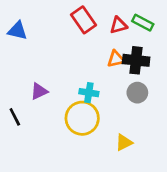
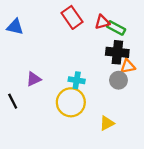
green rectangle: (143, 23) -> (116, 28), moved
orange triangle: (116, 59) -> (128, 66), moved

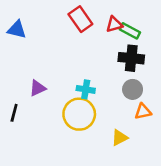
orange triangle: (128, 66) -> (143, 112), moved
black line: (13, 101) -> (14, 113), turned 42

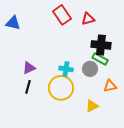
green rectangle: (130, 31) -> (100, 59), moved
gray circle: (133, 89) -> (90, 69), moved
black line: (14, 113) -> (28, 87), moved

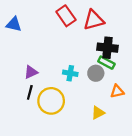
red triangle: (88, 19) -> (94, 20), size x1.5
yellow circle: (61, 88) -> (51, 101), moved

